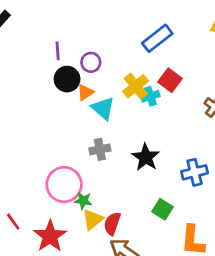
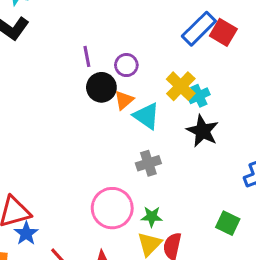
red square: (170, 80) -> (223, 32), moved
black star: (146, 157) -> (203, 131), moved
green star: (83, 201) -> (152, 217), moved

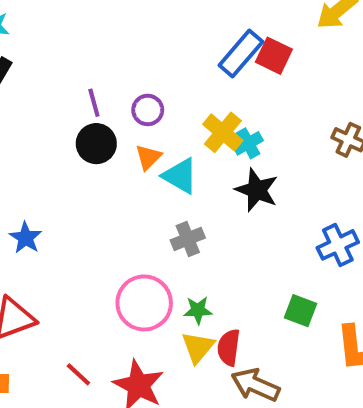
black circle: (101, 87) -> (96, 144), moved
blue star: (26, 233) -> (26, 238), moved

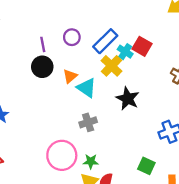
blue rectangle: (241, 53) -> (105, 41), moved
red square: (274, 56) -> (142, 46), moved
purple circle: (148, 110) -> (72, 37), moved
cyan cross: (248, 143) -> (125, 52), moved, turned -32

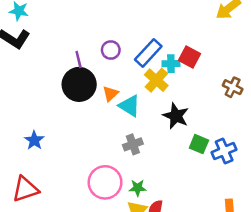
cyan cross: (125, 52) -> (171, 64), turned -32
black circle: (42, 67) -> (79, 84), size x1.4
green square: (146, 166) -> (199, 144), moved

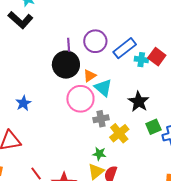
purple circle: (111, 50) -> (95, 41), size x1.5
yellow cross: (156, 80) -> (119, 133), moved
green square: (199, 144) -> (153, 127), turned 35
pink circle: (105, 182) -> (80, 99), moved

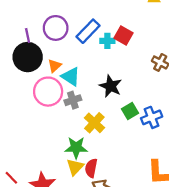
gray cross: (101, 119) -> (73, 100), moved
green star: (99, 154) -> (76, 148), size x1.5

